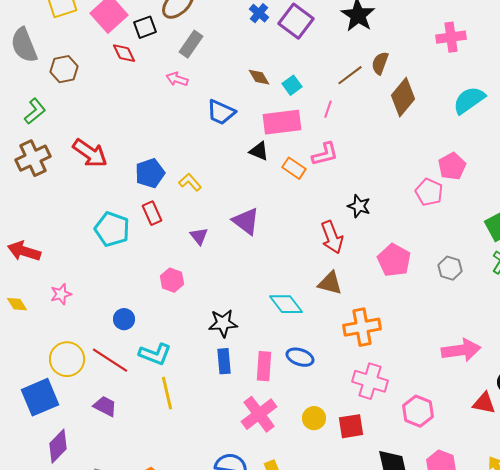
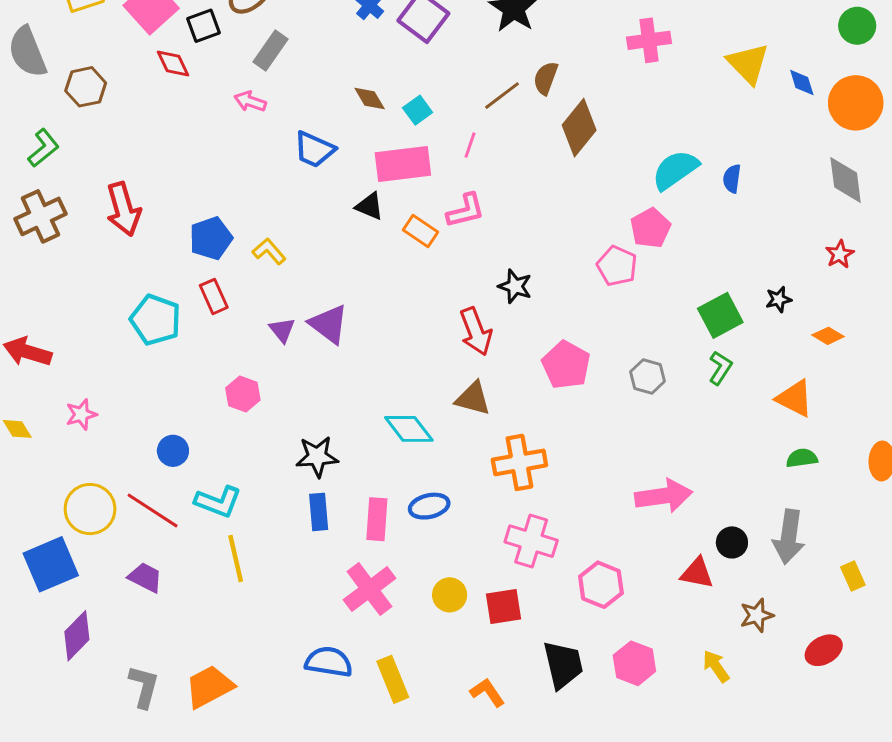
cyan semicircle: (469, 100) -> (675, 170), moved
red arrow: (90, 153) -> (123, 209), turned 39
purple triangle: (246, 221) -> (329, 324), moved
blue ellipse: (300, 357) -> (429, 506), turned -32

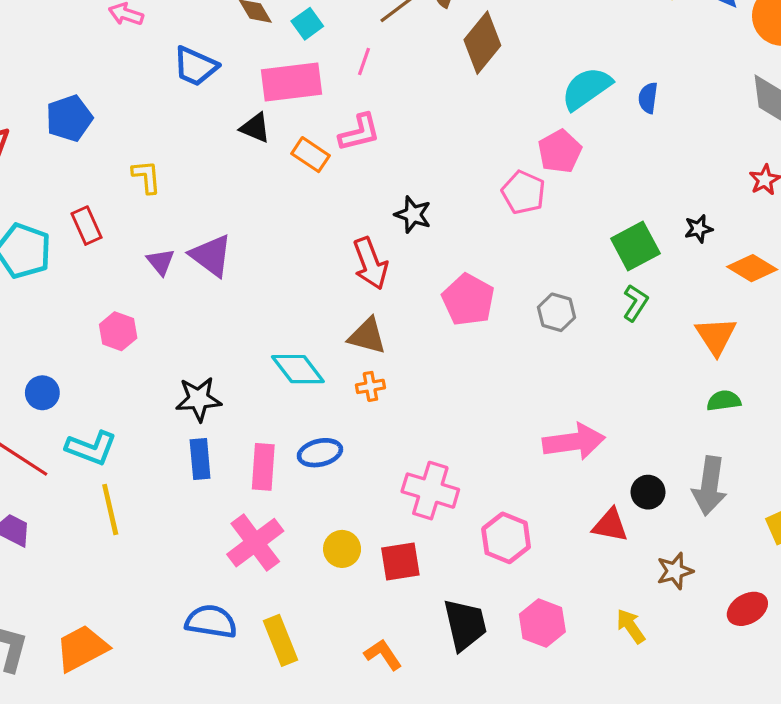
blue pentagon: (211, 238) -> (69, 118), moved
yellow L-shape: (269, 251) -> (146, 177), turned 36
orange diamond: (828, 336) -> (752, 268), size x1.4
orange triangle: (795, 398) -> (716, 336), turned 30
orange cross: (519, 462) -> (370, 386), moved, size x0.5

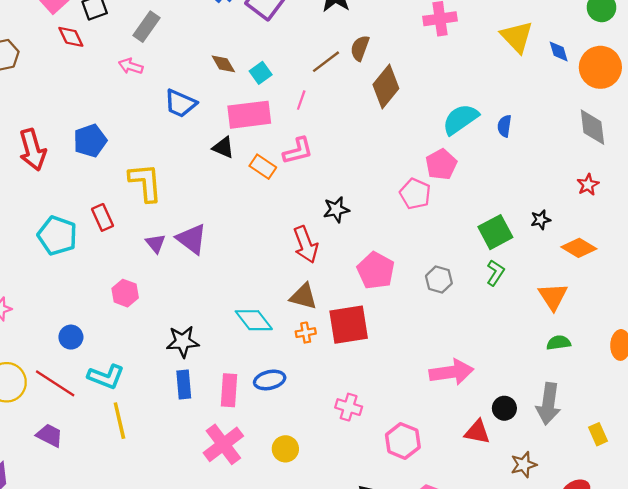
yellow L-shape: (146, 177) -> (145, 182), size x1.6
black star: (413, 215) -> (336, 210), turned -30
pink cross: (430, 491) -> (349, 407), size x0.7
red square: (400, 562) -> (349, 325), moved, size x1.4

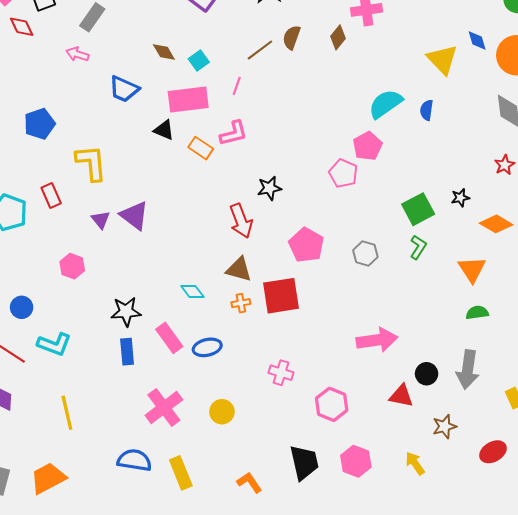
yellow triangle: (517, 37) -> (442, 59), moved
brown diamond: (386, 86) -> (338, 37), moved, size x0.6
cyan diamond: (254, 320) -> (192, 291), size x0.7
pink rectangle: (229, 390) -> (169, 338), moved, turned -40
yellow line: (119, 421) -> (67, 413), moved

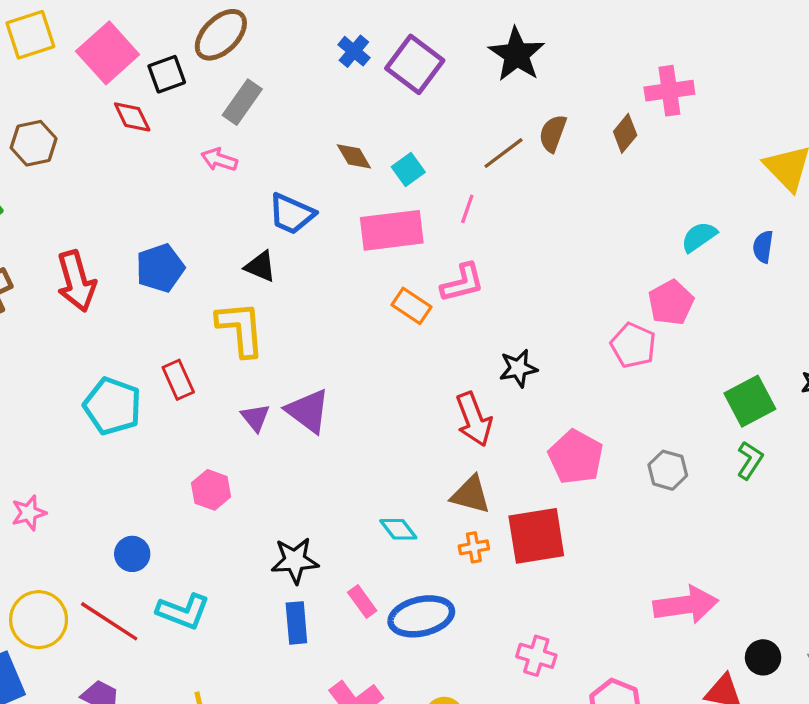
cyan semicircle: (385, 104) -> (699, 237), size x0.7
black triangle: (164, 130) -> (260, 266), moved
pink rectangle: (169, 338) -> (362, 602), size x0.7
blue ellipse: (207, 347) -> (421, 616), size x1.4

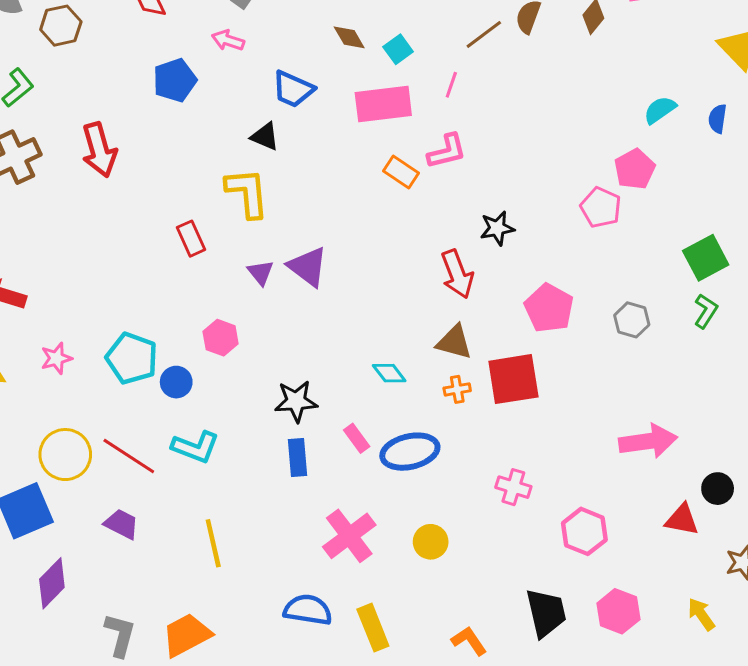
blue pentagon: (160, 268) -> (175, 80), moved
cyan pentagon: (112, 406) -> (132, 358), moved
blue circle: (132, 554) -> (176, 382), moved

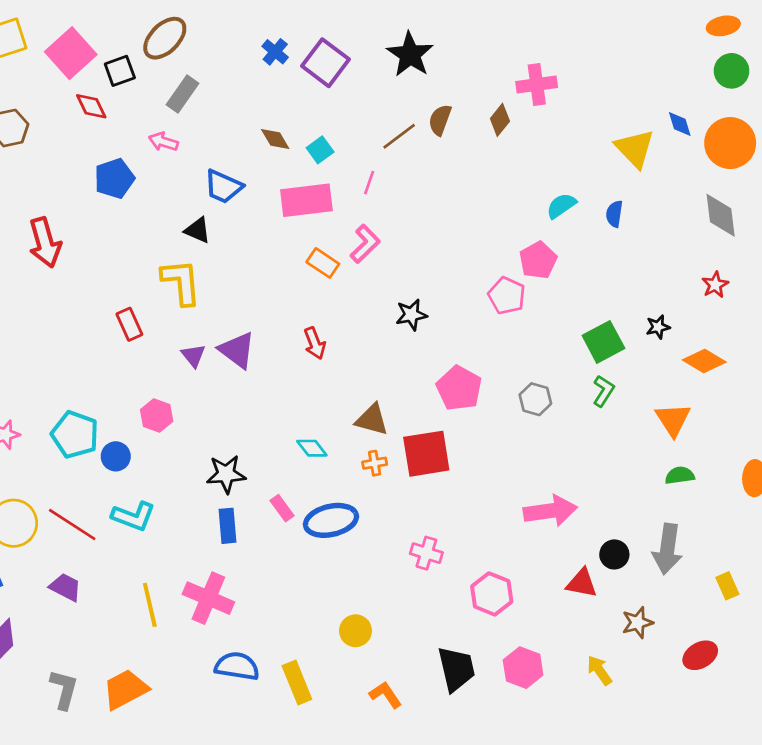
pink L-shape: (447, 151) -> (365, 244), turned -30
red arrow: (457, 274) -> (315, 343), moved, size x0.7
pink cross: (349, 536) -> (208, 598), moved, turned -30
yellow circle: (431, 542) -> (356, 631), moved

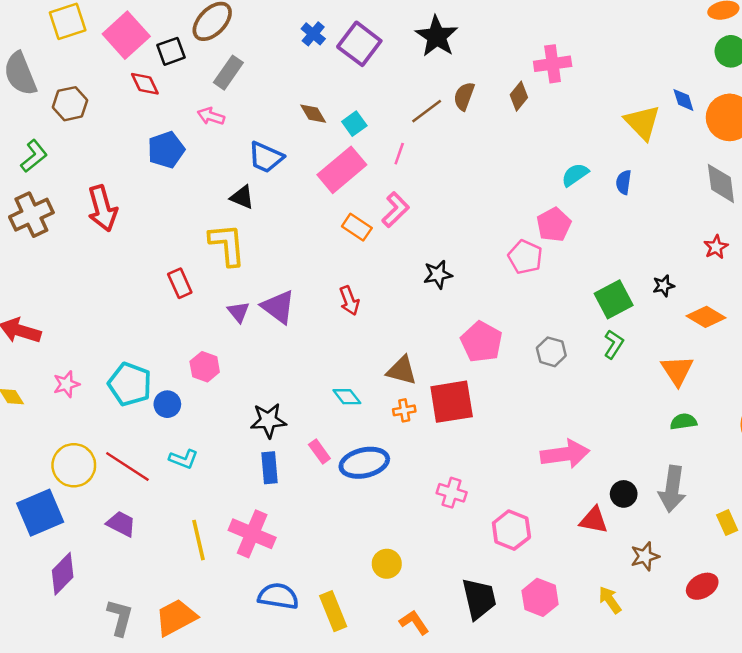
pink rectangle: (306, 200) -> (342, 170), turned -33
cyan L-shape: (133, 516) -> (184, 459), size x0.7

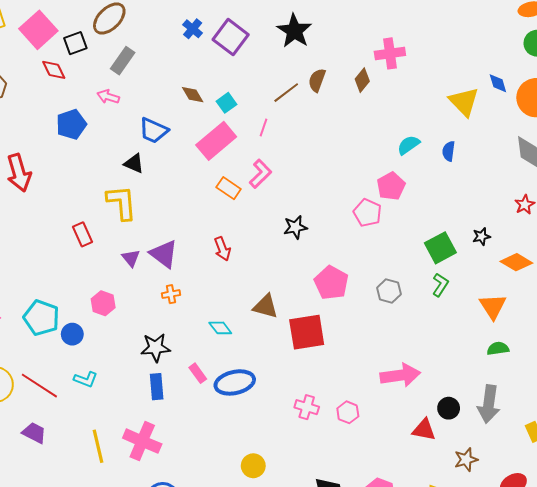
orange cross: (404, 410) -> (171, 294), moved
pink hexagon: (511, 530) -> (348, 412), moved, size x0.7

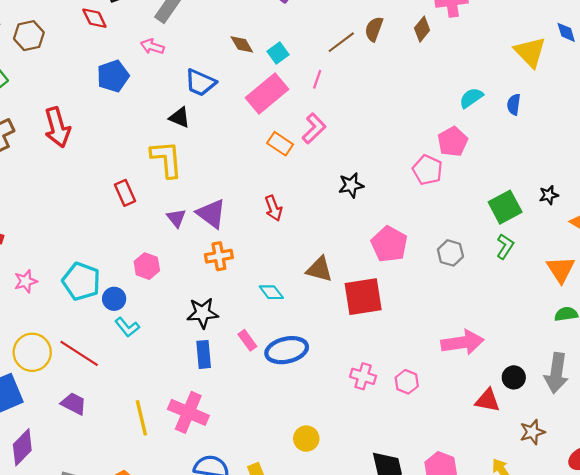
orange cross: (171, 294) -> (219, 256), size x1.4
cyan L-shape: (86, 379) -> (127, 327), moved, turned 30

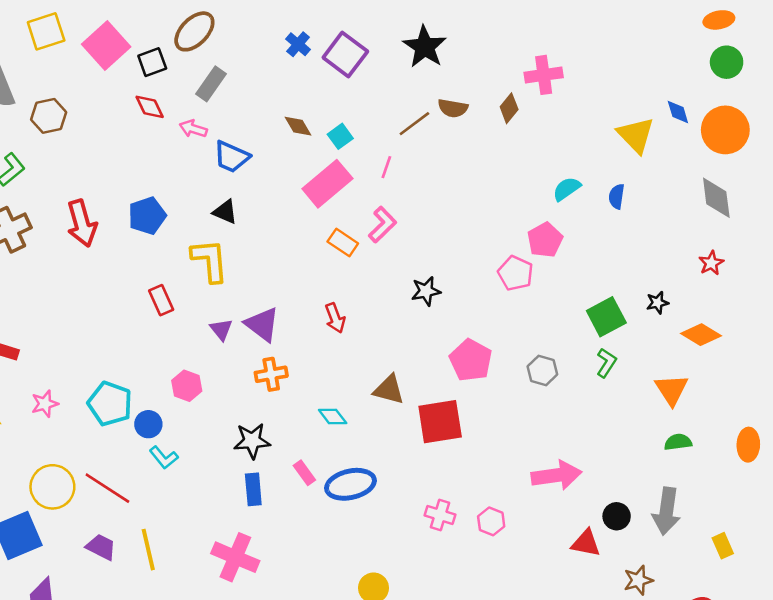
red diamond: (94, 18) -> (150, 107), moved
brown semicircle: (374, 29) -> (453, 108), turned -100
blue pentagon: (113, 76) -> (147, 216), moved
blue trapezoid: (200, 83) -> (232, 157), moved
yellow line: (141, 418) -> (148, 550), moved

